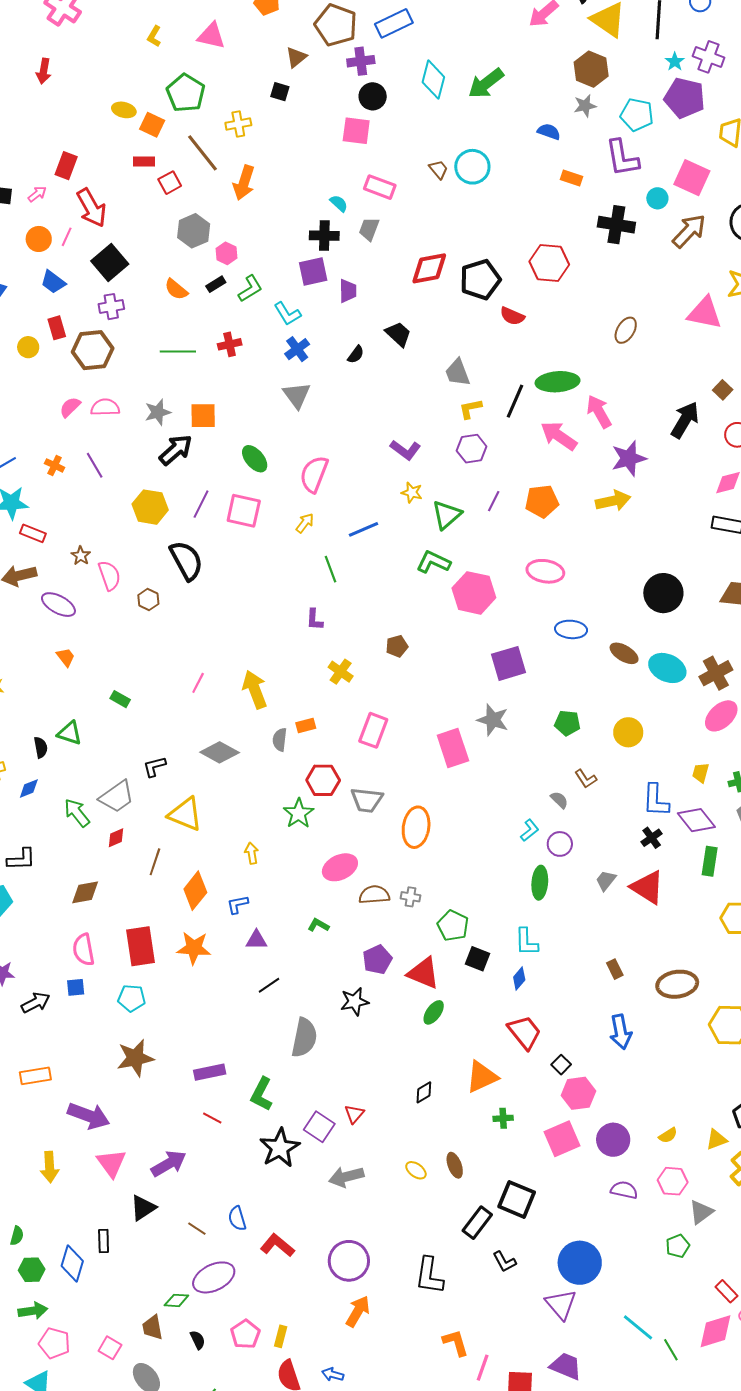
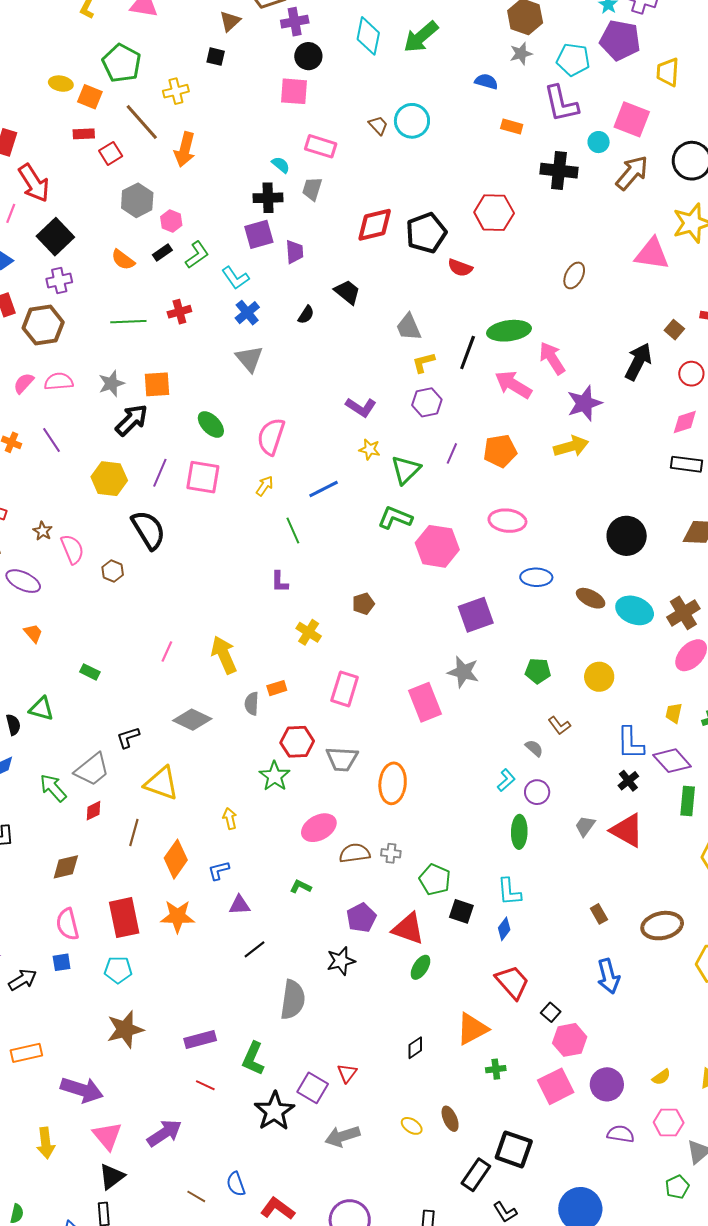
black triangle: (143, 1208) -> (112, 1177), moved

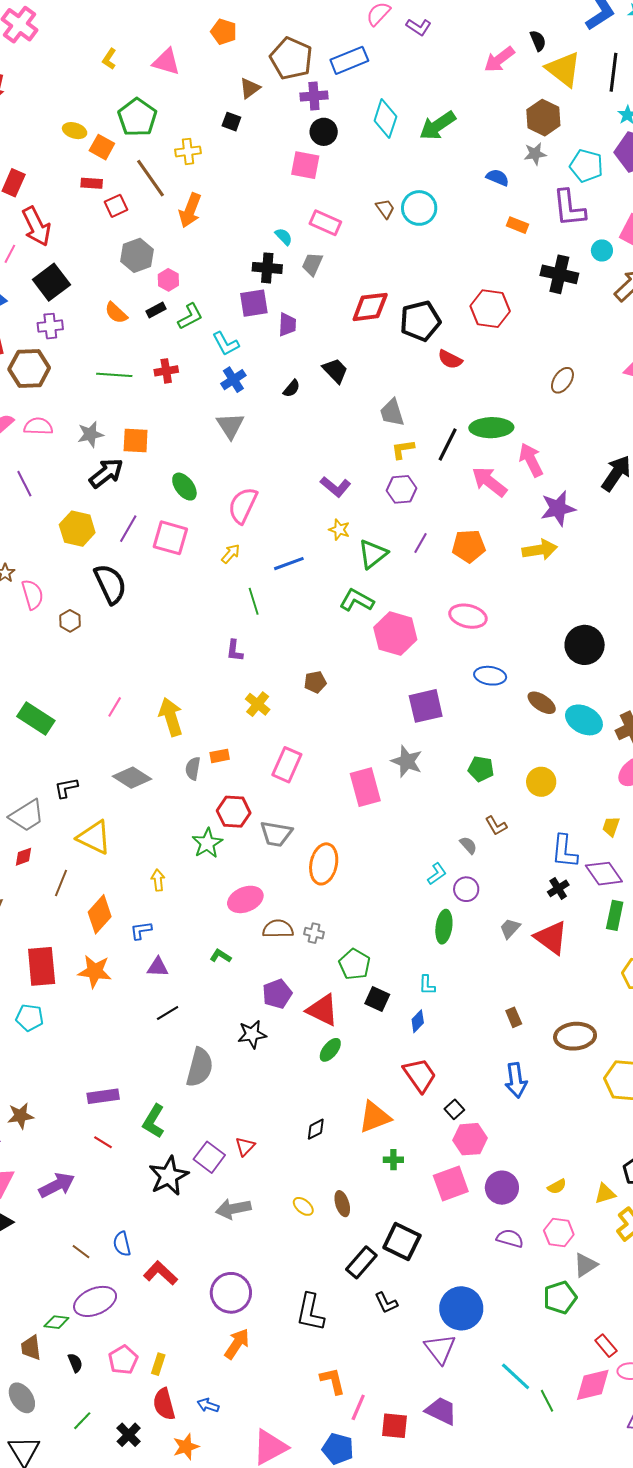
green rectangle: (90, 672) -> (36, 718), size x1.8
cyan L-shape: (509, 892) -> (427, 985), size x0.7
brown star: (125, 1029) -> (20, 1116), moved, size x0.7
green pentagon: (677, 1187) -> (560, 1297), size x1.4

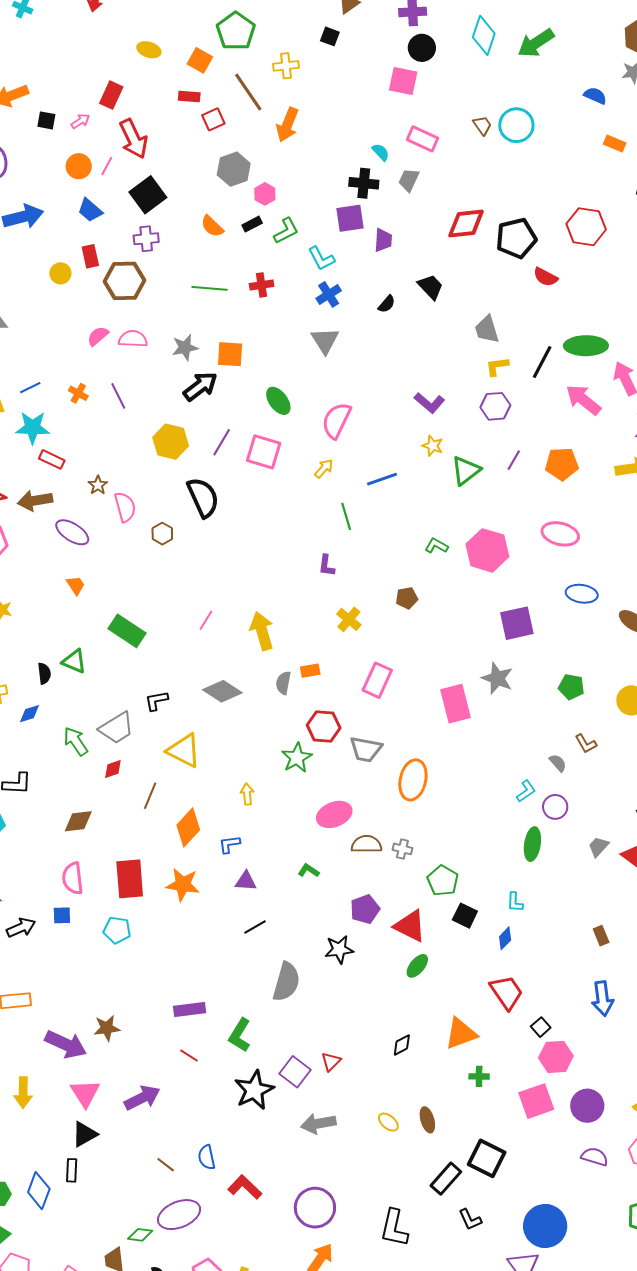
yellow ellipse: (75, 131) -> (149, 50), moved
green L-shape: (357, 600) -> (436, 546), moved, size x0.7

